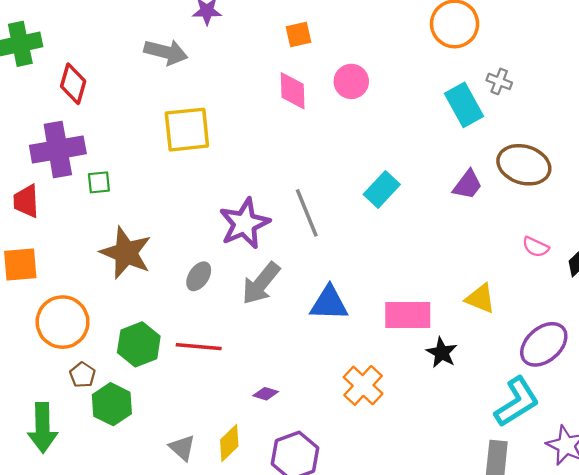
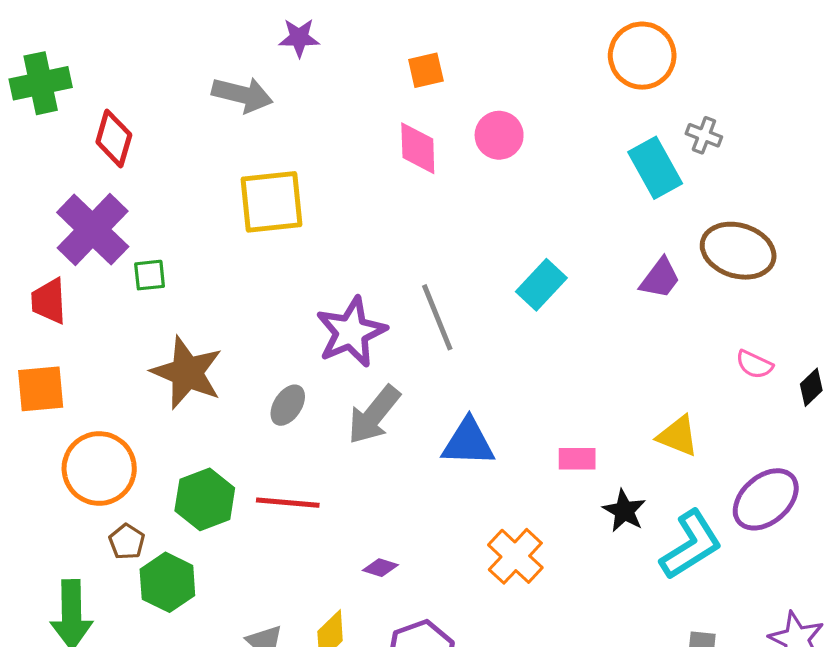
purple cross: (58, 150) -> (93, 230), turned -36
pink rectangle: (408, 315) -> (577, 459), size x0.6
cyan L-shape: (517, 402) -> (691, 545), moved

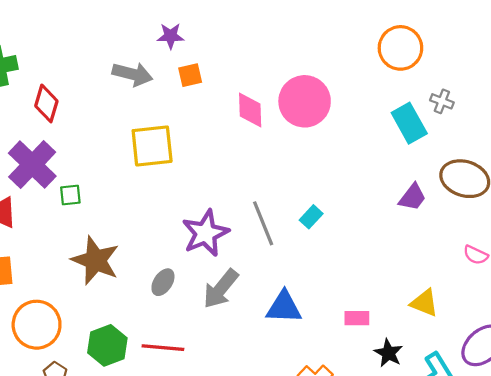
orange square: (426, 70) -> (190, 75), moved
pink circle: (499, 135) -> (305, 101), size x1.6
cyan rectangle: (541, 285) -> (311, 217), moved, size x0.7

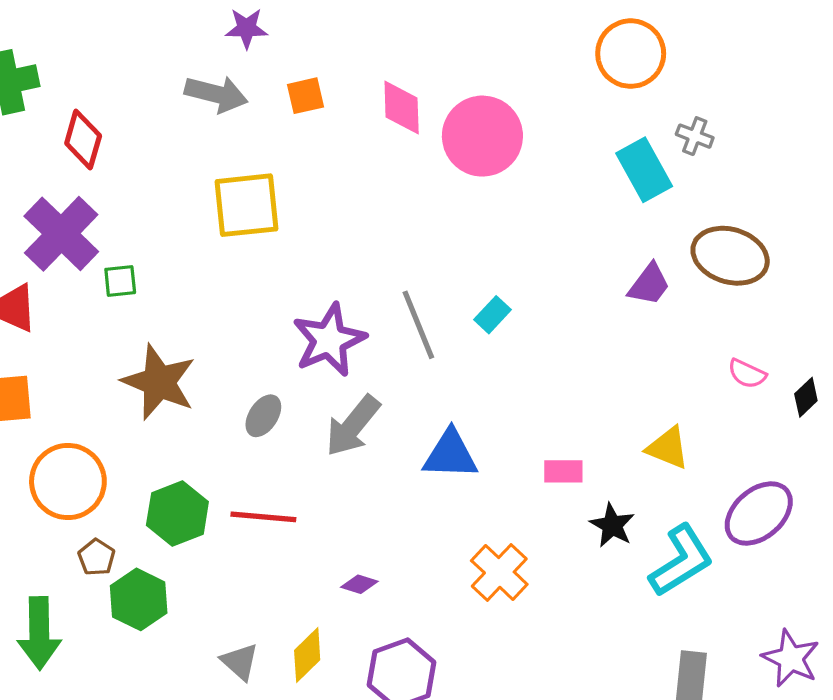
purple star: (171, 36) -> (247, 28), moved
pink diamond: (250, 110) -> (402, 107), moved

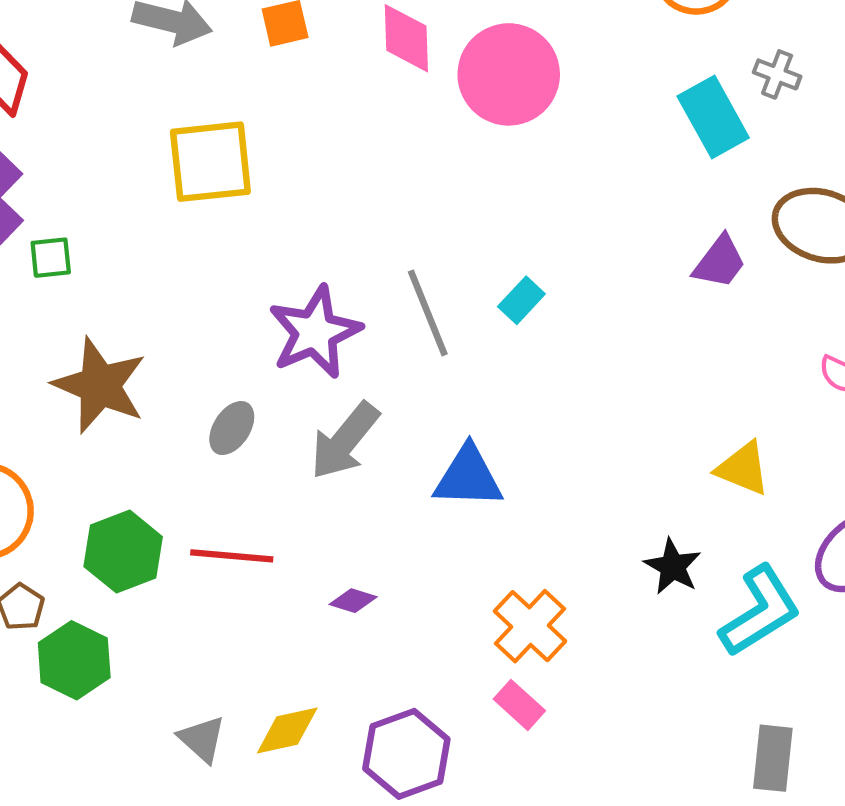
pink rectangle: (563, 471) -> (519, 705), moved, turned 42
purple diamond: (359, 584) -> (353, 601), moved
yellow diamond: (307, 655) -> (287, 730), turned 32

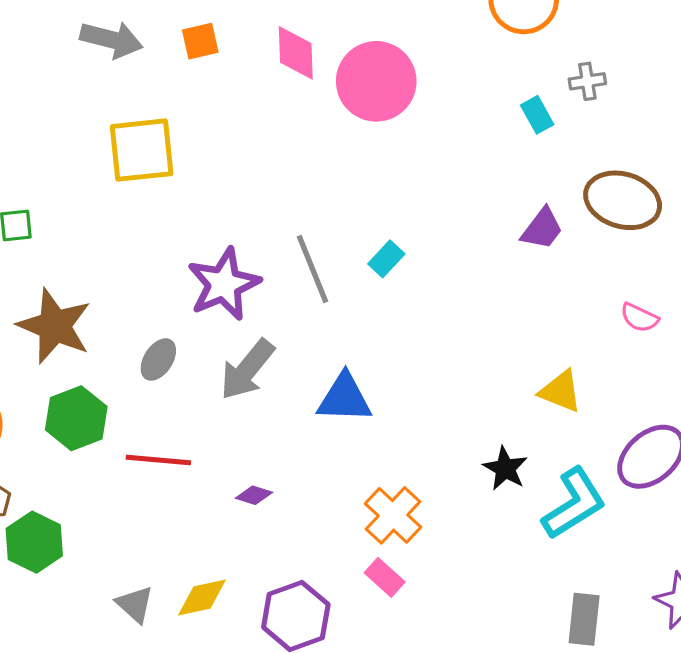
gray cross: (777, 74) -> (587, 81), turned -30
cyan rectangle: (713, 117) -> (537, 115), size x0.6
green hexagon: (123, 552) -> (76, 418), moved

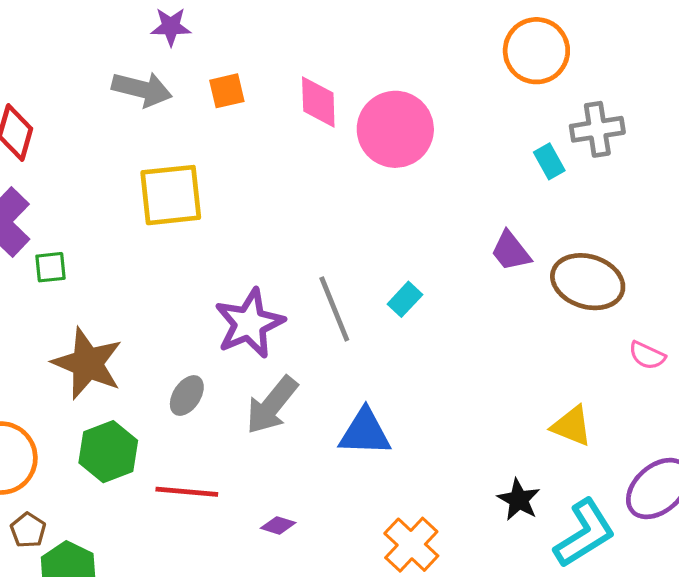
gray cross: (587, 81) -> (597, 129), size x1.5
brown ellipse: (623, 200) -> (588, 282), moved
purple trapezoid: (542, 229) -> (511, 251), moved, turned 105

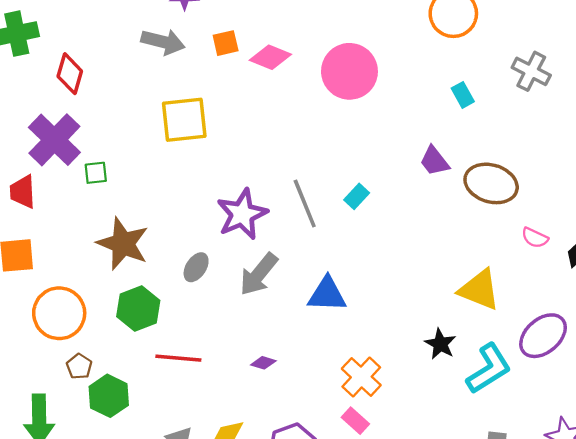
pink diamond: (318, 102) -> (270, 57), moved, turned -66
gray cross: (597, 129) -> (531, 71), moved, turned 36
yellow triangle: (572, 426) -> (479, 290), size x1.4
red line: (187, 492) -> (178, 358), moved

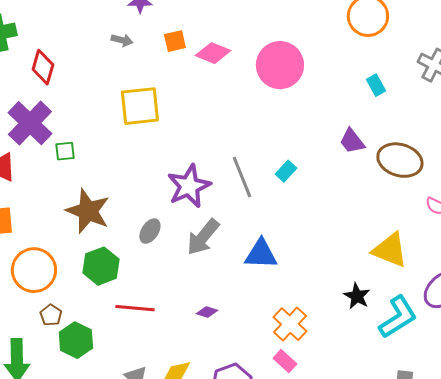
gray arrow: (163, 42) -> (122, 40), size x0.6

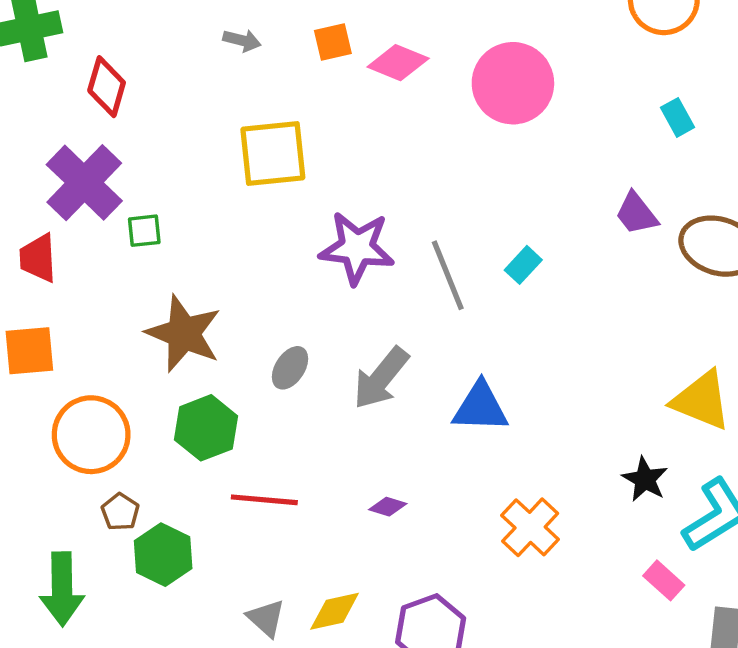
purple star: (189, 186) -> (357, 248), moved, turned 30
pink rectangle: (285, 361) -> (664, 580), moved

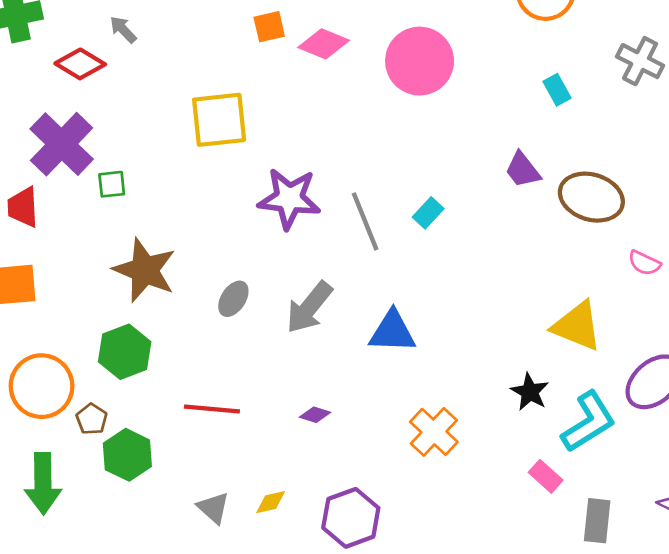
gray arrow: (242, 40) -> (123, 30), moved, turned -148
red diamond: (107, 87) -> (80, 64), turned -75
green hexagon: (206, 428) -> (125, 352), moved
orange circle: (91, 435) -> (42, 386), moved
yellow diamond: (335, 611) -> (271, 502), size x0.7

